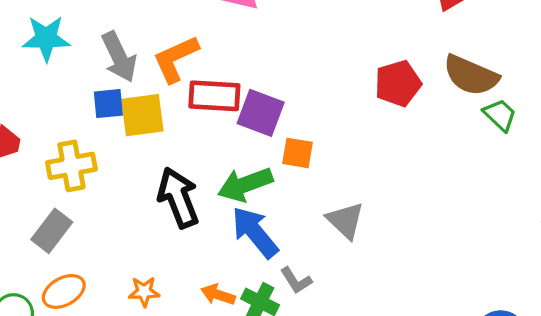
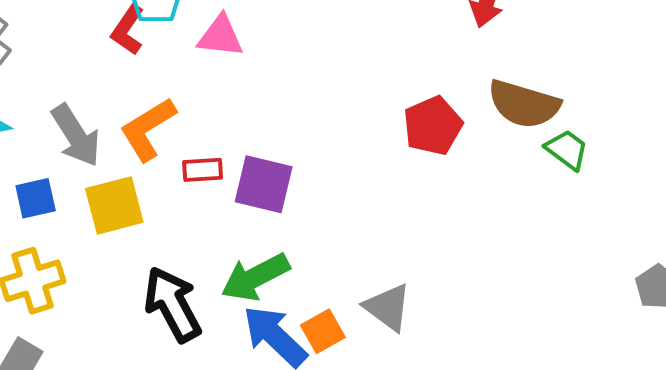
red rectangle: (214, 96) -> (203, 170), size x0.6
blue square: (108, 104) -> (36, 198), moved
orange square: (298, 153) -> (323, 331), moved, turned -32

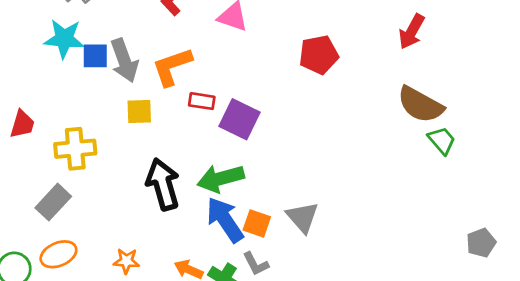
red pentagon: (433, 126) -> (319, 55), moved
blue square: (36, 198) -> (95, 56), moved
yellow square: (114, 205) -> (139, 112), size x0.7
orange square: (323, 331) -> (257, 223), turned 36

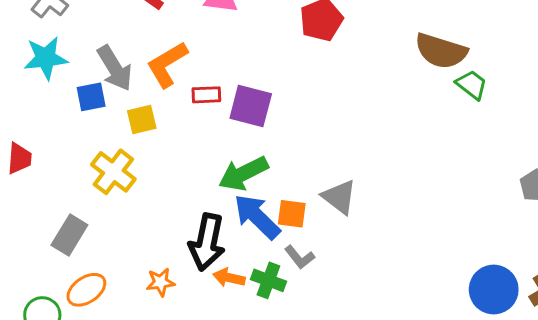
blue square: (95, 56) -> (91, 97), moved
yellow cross: (75, 149) -> (113, 172), moved, turned -36
black arrow: (163, 184) -> (207, 242), moved, turned -141

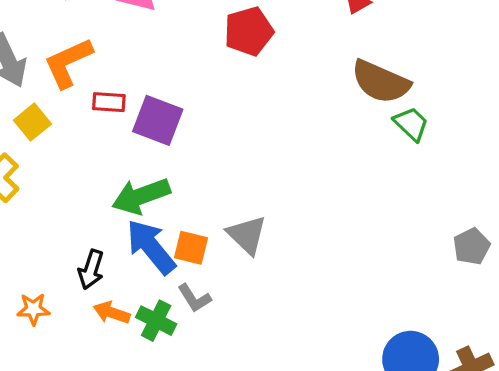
yellow square: (142, 120) -> (32, 122), turned -32
black arrow: (207, 242) -> (91, 270), size x0.6

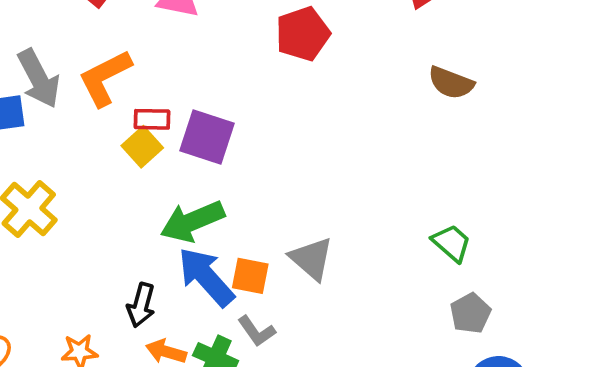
brown semicircle: (381, 82) -> (451, 83), size x0.7
yellow square: (32, 122) -> (142, 147), moved
green trapezoid: (411, 124) -> (452, 243), moved
gray pentagon: (471, 246) -> (470, 313), moved

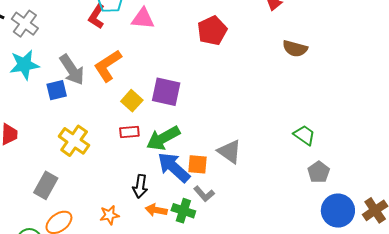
red rectangle: (152, 119) -> (129, 132), moved

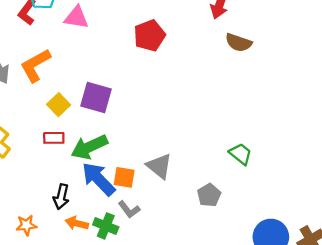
brown semicircle: (295, 49) -> (239, 43), moved
gray pentagon: (319, 172) -> (209, 195), moved

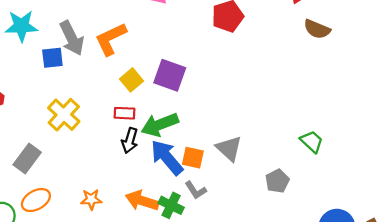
black arrow: (61, 197) -> (130, 141), moved
orange arrow: (77, 223) -> (142, 201), size x1.4

